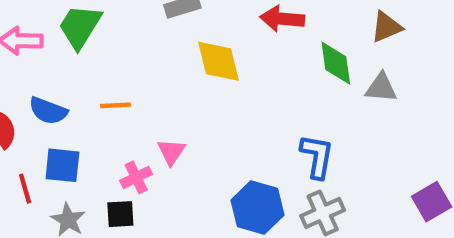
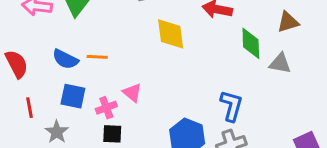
blue semicircle: (48, 111) -> (65, 59), moved
pink triangle: (171, 152) -> (132, 93), turned -30
blue square: (62, 165) -> (73, 96), moved
black square: (120, 214) -> (112, 134), moved

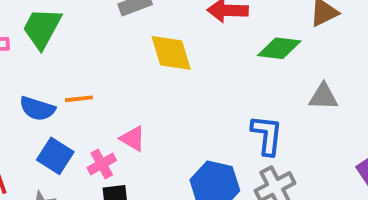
green diamond: (251, 43) -> (279, 48), turned -72
gray triangle: (280, 63) -> (323, 97), moved
blue square: (73, 96) -> (55, 156), turned 30

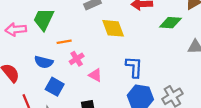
orange line: (79, 99) -> (64, 42), moved
blue L-shape: (267, 135) -> (134, 67), moved
pink cross: (102, 164) -> (77, 59), moved

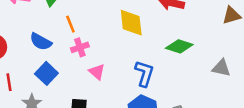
green diamond: (170, 23) -> (179, 46), moved
orange line: (64, 42) -> (70, 24), turned 64

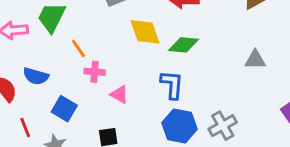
blue semicircle: (41, 42) -> (36, 76), moved
green diamond: (179, 46) -> (183, 45), moved
pink cross: (80, 47) -> (95, 72), turned 36

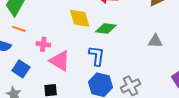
orange line: (78, 48) -> (19, 29), moved, turned -40
pink triangle: (119, 94) -> (60, 61), size x1.6

